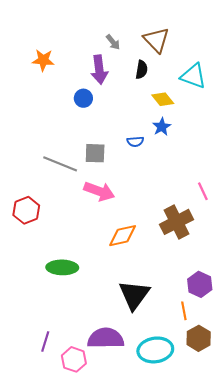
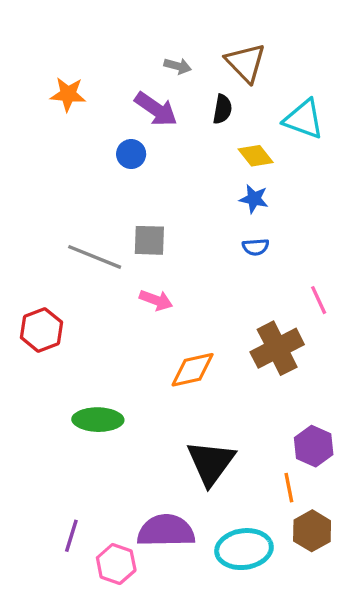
gray arrow: (113, 42) -> (178, 66), turned -35
purple arrow: (99, 70) -> (156, 109), turned -48
blue star: (162, 127) -> (254, 199), turned -30
blue semicircle: (135, 142) -> (256, 247), moved
pink arrow: (99, 191) -> (156, 300), size x0.7

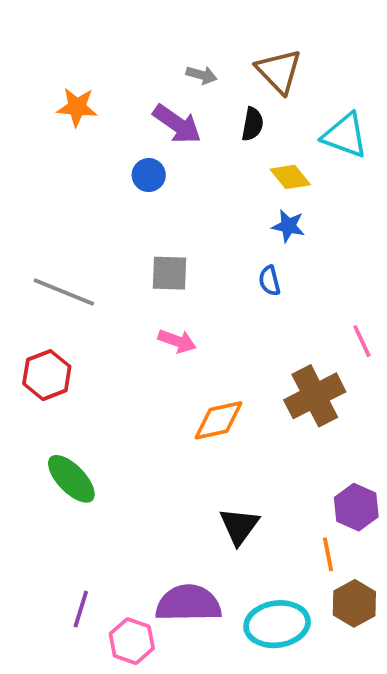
blue semicircle: (256, 247) -> (269, 281), moved, turned 80
gray line: (95, 257) -> (64, 292), moved
green ellipse: (98, 420) -> (71, 479), moved, turned 45
black triangle: (211, 463) -> (239, 526), size x0.7

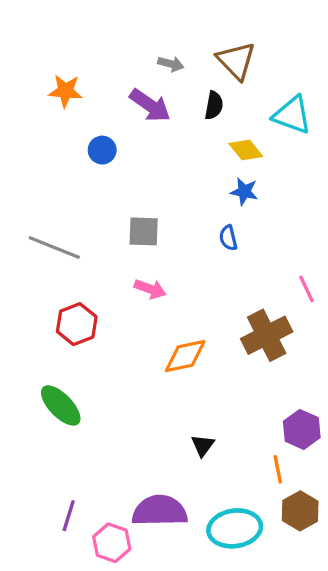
blue circle: (149, 175) -> (102, 150), moved
red hexagon: (47, 375) -> (77, 324), moved
black triangle: (239, 526) -> (203, 445), size x0.7

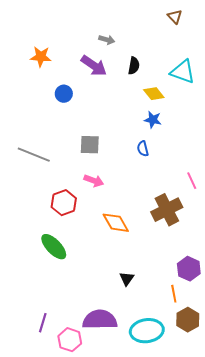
brown triangle: (236, 61) -> (175, 17), moved, size x0.6
red hexagon: (77, 324) -> (64, 203), moved
orange diamond: (185, 356) -> (116, 223), turned 72
green ellipse: (61, 405) -> (54, 247), moved

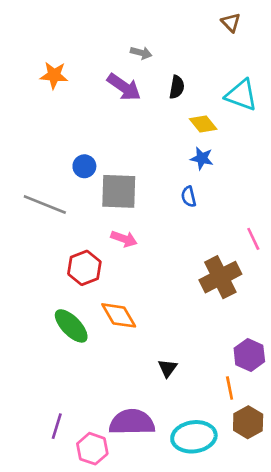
blue circle: (64, 94) -> (84, 166), moved
gray square: (90, 145) -> (119, 191), size x1.4
orange diamond: (116, 223) -> (119, 315), moved

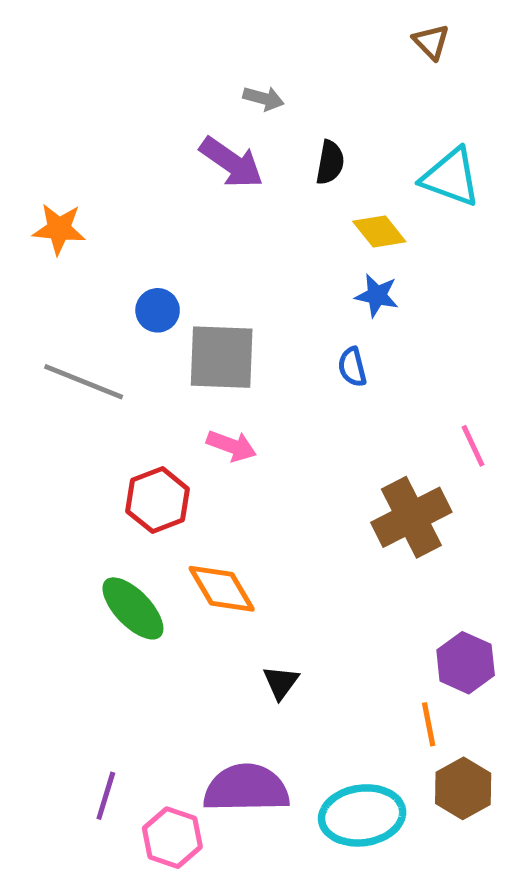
orange star: (54, 75) -> (59, 229), moved
black triangle: (168, 368) -> (281, 682), moved

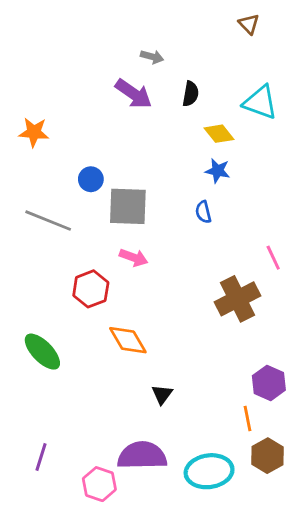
green ellipse: (133, 608) -> (42, 352), moved
purple line: (106, 796) -> (41, 457), moved

